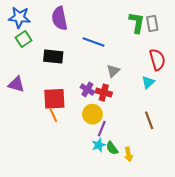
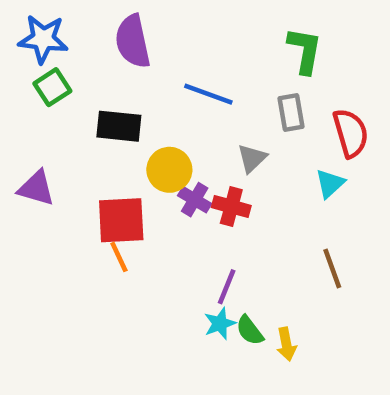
gray rectangle: (152, 24) -> (291, 112), moved
yellow circle: (92, 114) -> (169, 170), moved

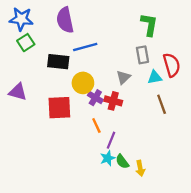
blue line: (208, 94) -> (85, 47), moved, turned -35
cyan triangle: (330, 184) -> (155, 77), moved, turned 32
orange line: (119, 257) -> (96, 126), moved
brown line: (332, 268) -> (162, 104), moved

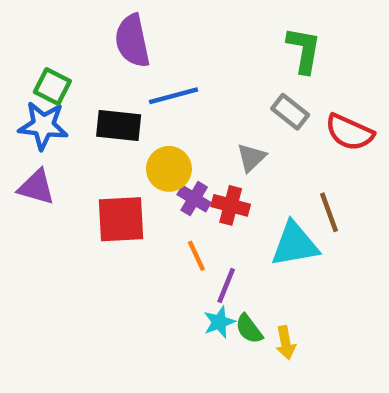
blue star: (21, 19) -> (43, 125), moved
green square: (26, 43) -> (52, 87), turned -30
gray rectangle: (142, 55) -> (290, 112), turned -42
red semicircle: (172, 65) -> (350, 132), turned 130
cyan triangle: (155, 77) -> (295, 244), moved, size x1.6

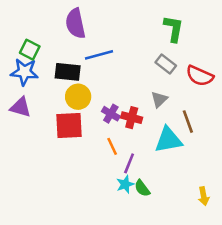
gray triangle: (251, 157) -> (159, 99), moved
yellow circle: (169, 169) -> (78, 97), moved
yellow arrow: (286, 343) -> (204, 196), moved

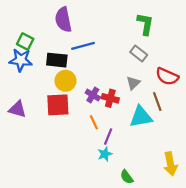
red semicircle: (200, 76) -> (167, 76), moved
purple triangle: (21, 107) -> (17, 109), moved
green semicircle: (142, 188) -> (127, 177), moved
yellow arrow: (204, 196) -> (170, 164), size x1.5

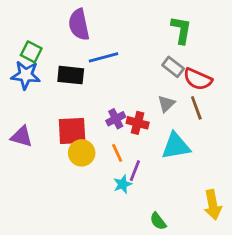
red semicircle: (167, 76) -> (198, 79), moved
yellow circle: (66, 81) -> (82, 153), moved
purple cross: (93, 95) -> (116, 119), turned 32
brown line: (157, 102) -> (196, 108), moved
cyan star: (105, 154) -> (123, 184), moved

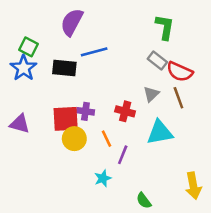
purple semicircle: (79, 25) -> (72, 22), turned 40
blue star: (26, 75) -> (23, 68), turned 30
purple cross: (116, 119) -> (85, 111), moved, turned 35
cyan star: (123, 184) -> (103, 178), moved

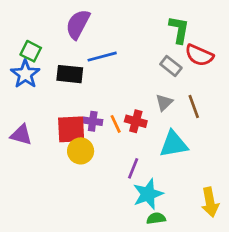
red semicircle: (180, 72) -> (199, 55), moved
orange line: (107, 139) -> (116, 124), moved
cyan star: (103, 178) -> (148, 194), moved, size x1.6
green semicircle: (144, 201) -> (156, 218), turned 119

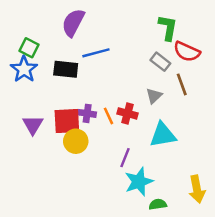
brown line: (194, 106) -> (182, 84), moved
purple triangle: (21, 135) -> (33, 125), moved, turned 45
green semicircle: (156, 218) -> (158, 204), moved

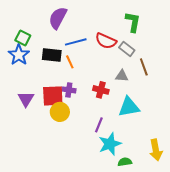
red semicircle: (187, 52) -> (106, 41), moved
gray triangle: (154, 96) -> (122, 76), turned 48
orange line: (109, 116) -> (70, 62), moved

